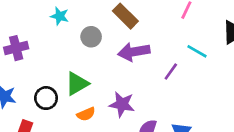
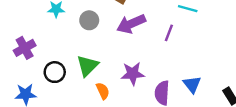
black circle: (46, 98) -> (55, 72), moved
orange semicircle: (86, 114) -> (103, 91), turned -77

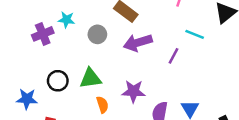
purple cross: (25, 48) -> (43, 34), moved
green triangle: (88, 66) -> (90, 78), turned 30

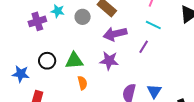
gray circle: (97, 34) -> (83, 17), moved
cyan line: (195, 34) -> (153, 25), moved
purple star: (133, 91) -> (109, 61), moved

